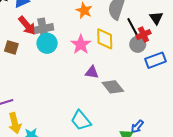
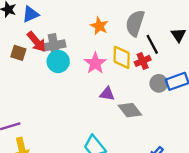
red cross: (143, 35) -> (143, 61), moved
gray circle: (138, 44) -> (159, 83), moved
brown square: (11, 47) -> (18, 53), moved

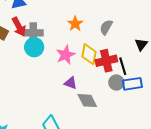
gray semicircle: (135, 23) -> (106, 27), size x0.7
black line: (152, 44) -> (123, 66), moved
red cross: (143, 61) -> (106, 61), size x1.5

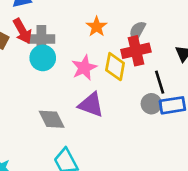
red cross: (106, 61) -> (136, 51), moved
purple triangle: (71, 83) -> (91, 105), size x1.5
gray diamond: (87, 101) -> (52, 119), moved

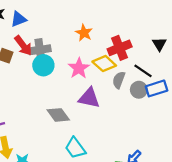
gray semicircle: (137, 31) -> (119, 80), moved
yellow diamond: (115, 67) -> (104, 64), turned -50
black line: (160, 82) -> (143, 71), turned -30

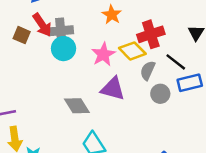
gray circle: (139, 90) -> (160, 94), moved

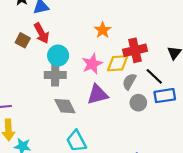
gray cross: (61, 31) -> (55, 75), moved
yellow diamond: (132, 51) -> (118, 63), turned -55
purple triangle: (113, 89) -> (98, 94), turned -35

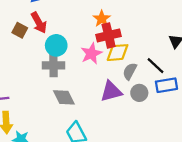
red cross: (135, 50) -> (109, 35), moved
purple triangle: (98, 94) -> (111, 91), moved

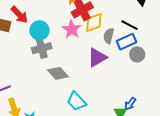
blue rectangle: (166, 85) -> (127, 42), moved
gray circle: (139, 93) -> (137, 54), moved

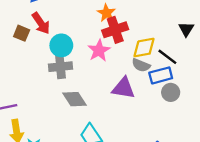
yellow diamond: (94, 23) -> (144, 48), moved
gray semicircle: (109, 36) -> (141, 65), turned -91
purple triangle: (97, 57) -> (123, 88), turned 30

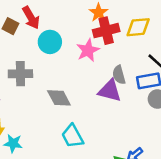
yellow diamond: (144, 48) -> (138, 27), moved
gray semicircle: (141, 65) -> (119, 75), moved, turned 48
gray cross: (60, 67) -> (20, 74), moved

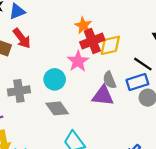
yellow diamond: (138, 27) -> (110, 45), moved
cyan circle: (50, 42) -> (55, 79), moved

